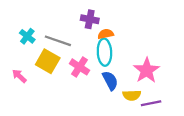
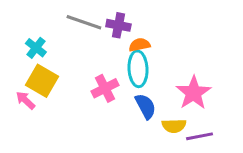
gray line: (58, 41) -> (84, 22), moved
yellow square: (48, 61) -> (42, 81), moved
pink cross: (79, 67) -> (105, 88), turned 30

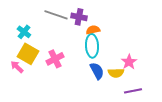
pink cross: (105, 88) -> (55, 59), moved
pink star: (194, 93) -> (129, 62), size x0.7
yellow semicircle: (174, 126) -> (116, 73), moved

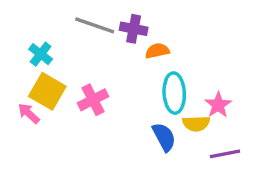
cyan ellipse: (92, 46) -> (174, 93), moved
blue semicircle: (97, 71) -> (164, 137), moved

